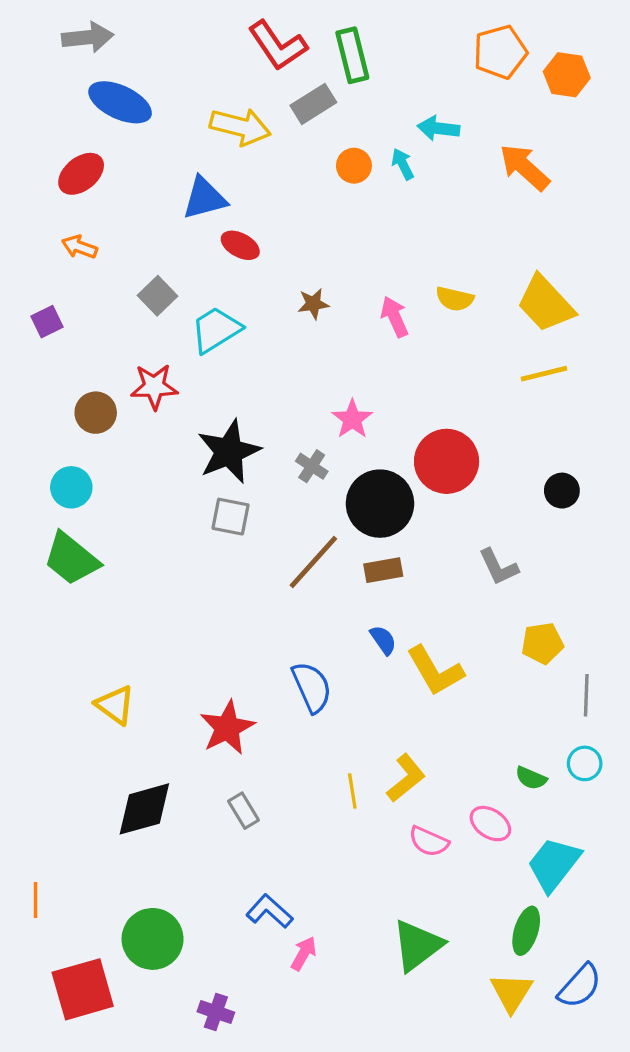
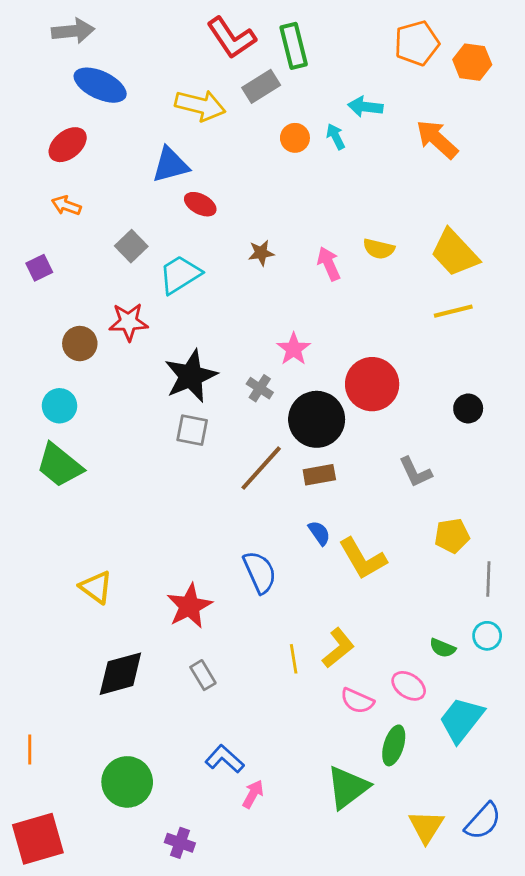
green ellipse: (526, 931) -> (394, 745), moved
red square: (83, 989) -> (38, 839), moved

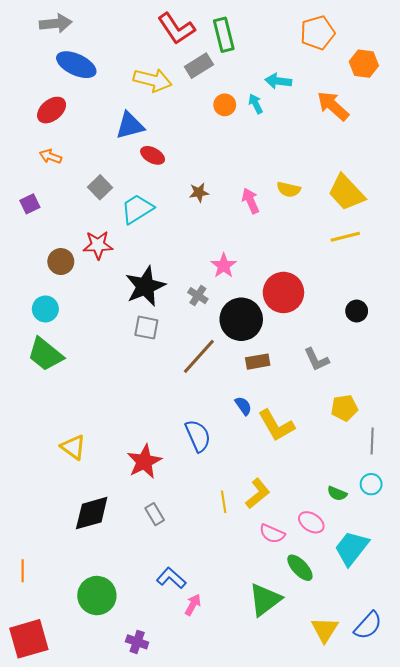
orange hexagon: (472, 62) -> (364, 64), moved
brown rectangle: (319, 475) -> (258, 362), moved
green ellipse: (394, 745) -> (300, 568), turned -60

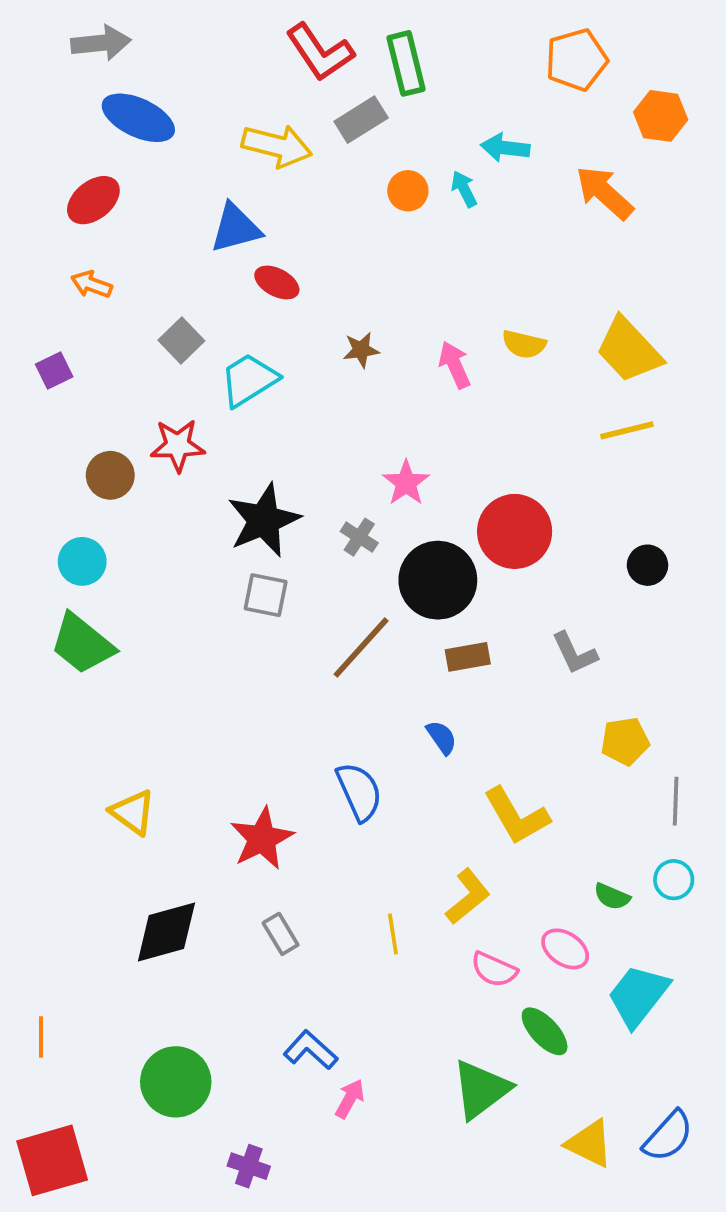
yellow L-shape: (276, 425) -> (516, 816), moved
yellow line: (224, 502) -> (393, 934), moved
yellow triangle: (325, 630) -> (589, 1144), turned -36

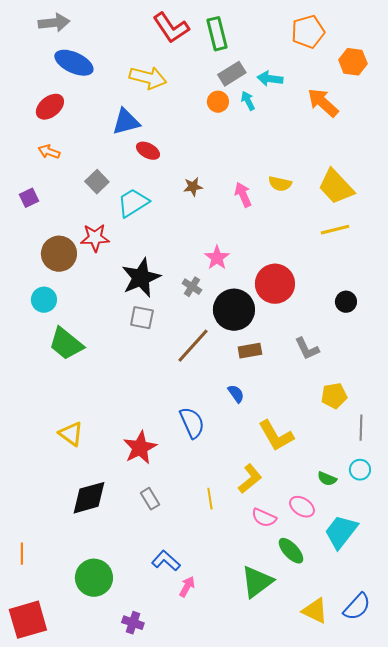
gray rectangle: (361, 120) -> (232, 74), moved
brown circle: (110, 475) -> (59, 254), size x1.4
green trapezoid: (82, 644) -> (66, 344), moved

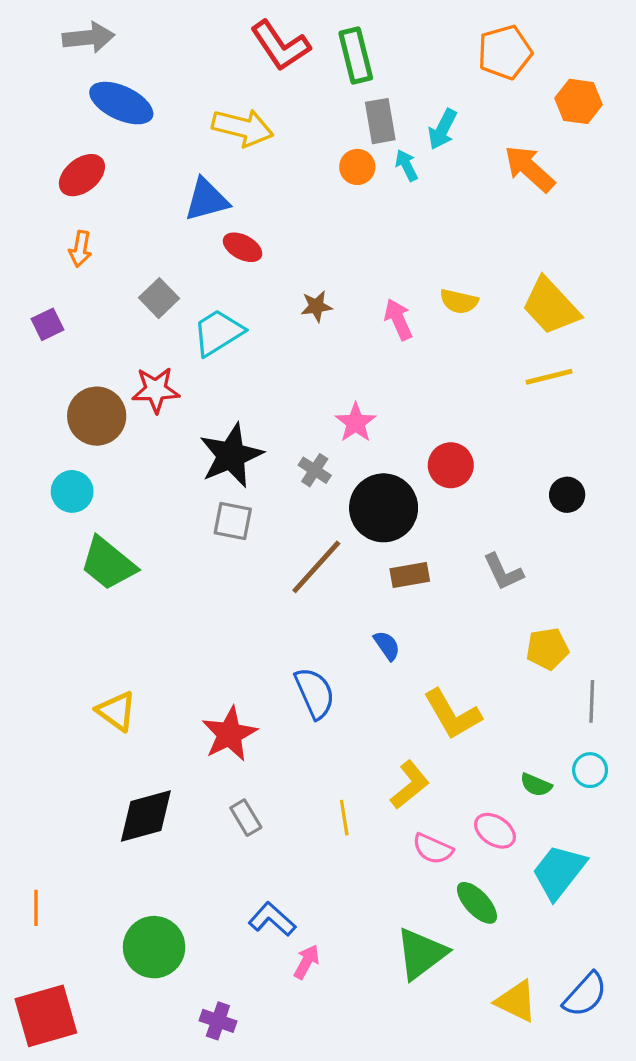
gray rectangle: (232, 74) -> (380, 121), turned -68
cyan arrow: (270, 79) -> (443, 129), turned -70
orange arrow: (49, 152) -> (80, 249), turned -100
red circle: (275, 284) -> (451, 465), size x0.7

